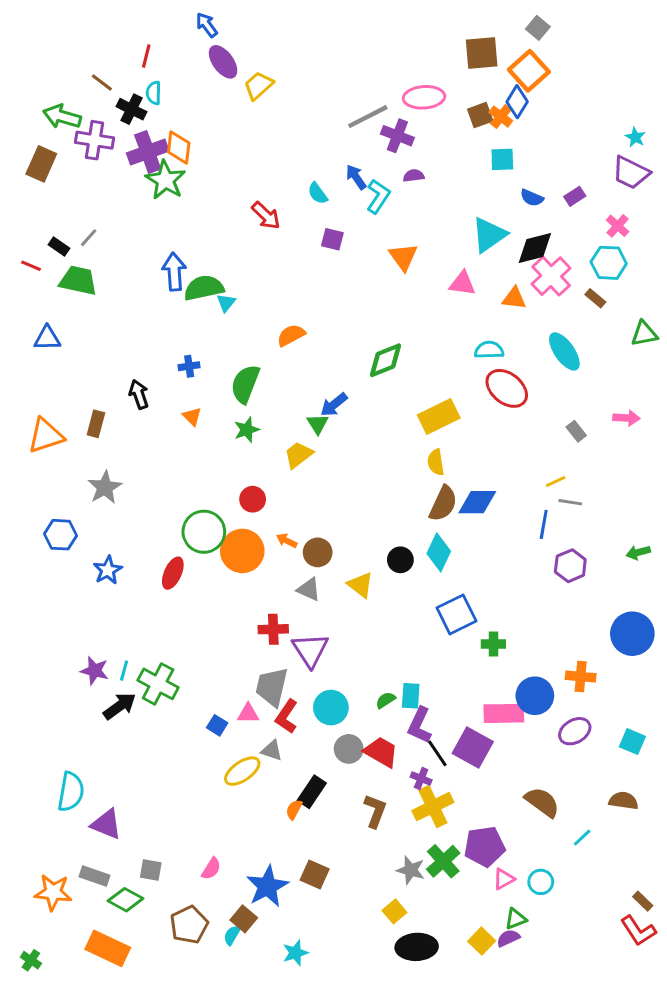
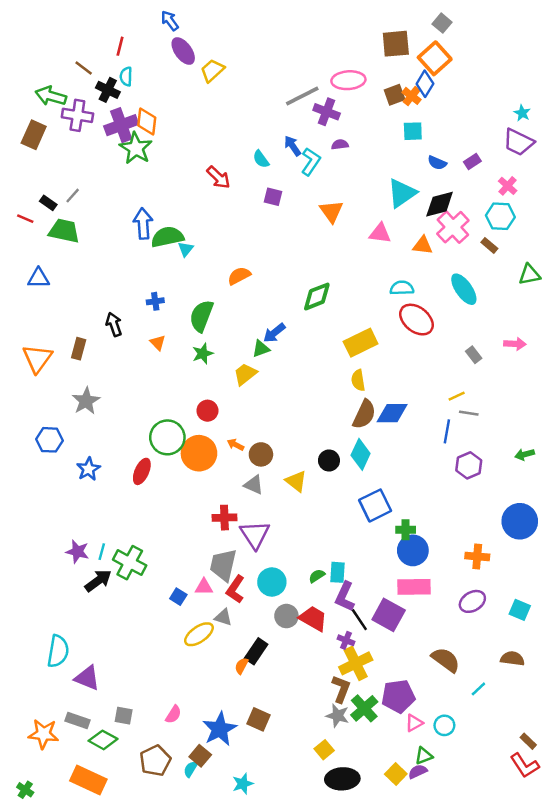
green triangle: (318, 424) -> (261, 349), turned 42
orange triangle: (46, 436) -> (37, 358), turned -36
blue circle: (535, 696) -> (413, 550), moved
brown L-shape: (375, 811) -> (341, 689), moved

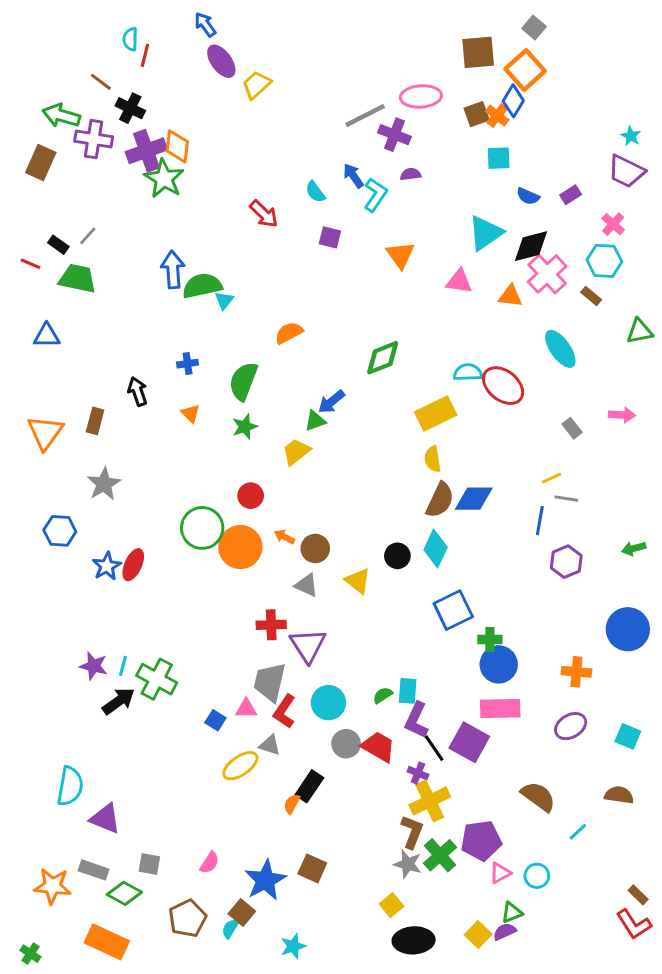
cyan semicircle: (126, 77) -> (130, 39), moved
cyan semicircle: (402, 288) -> (468, 372), moved
red ellipse: (142, 471) -> (133, 565), moved

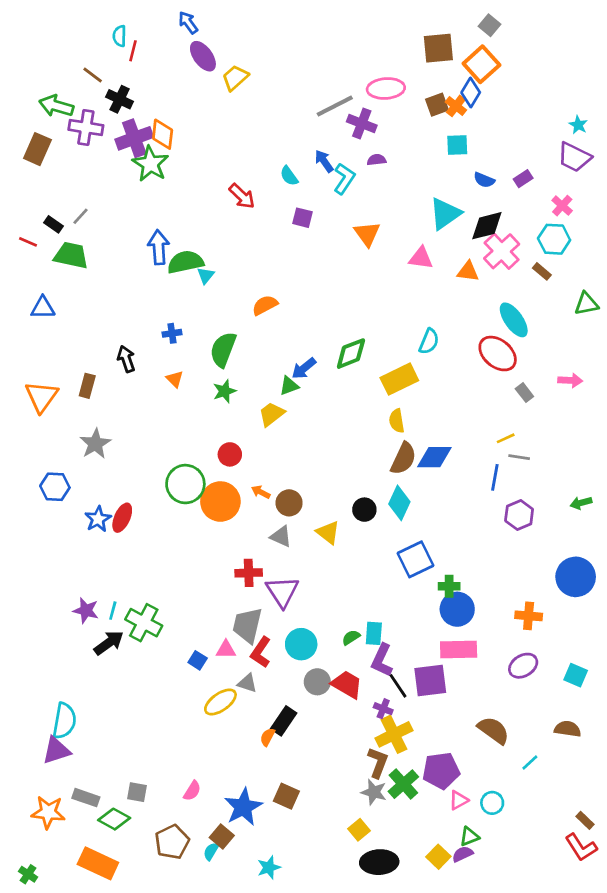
green diamond: (383, 358) -> (351, 354), moved
cyan semicircle: (468, 372) -> (429, 341), turned 115
red ellipse: (503, 386) -> (498, 354), moved
purple square: (469, 742) -> (430, 680), turned -36
purple triangle: (105, 819) -> (56, 750), moved, turned -40

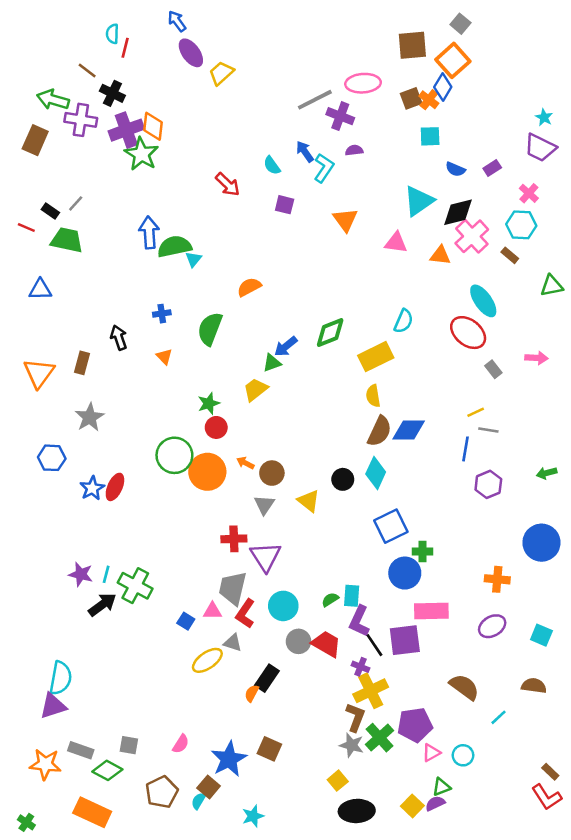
green star: (224, 391) -> (209, 403), moved
gray triangle: (281, 537) -> (264, 505), turned 40
blue circle: (457, 609) -> (405, 573), moved

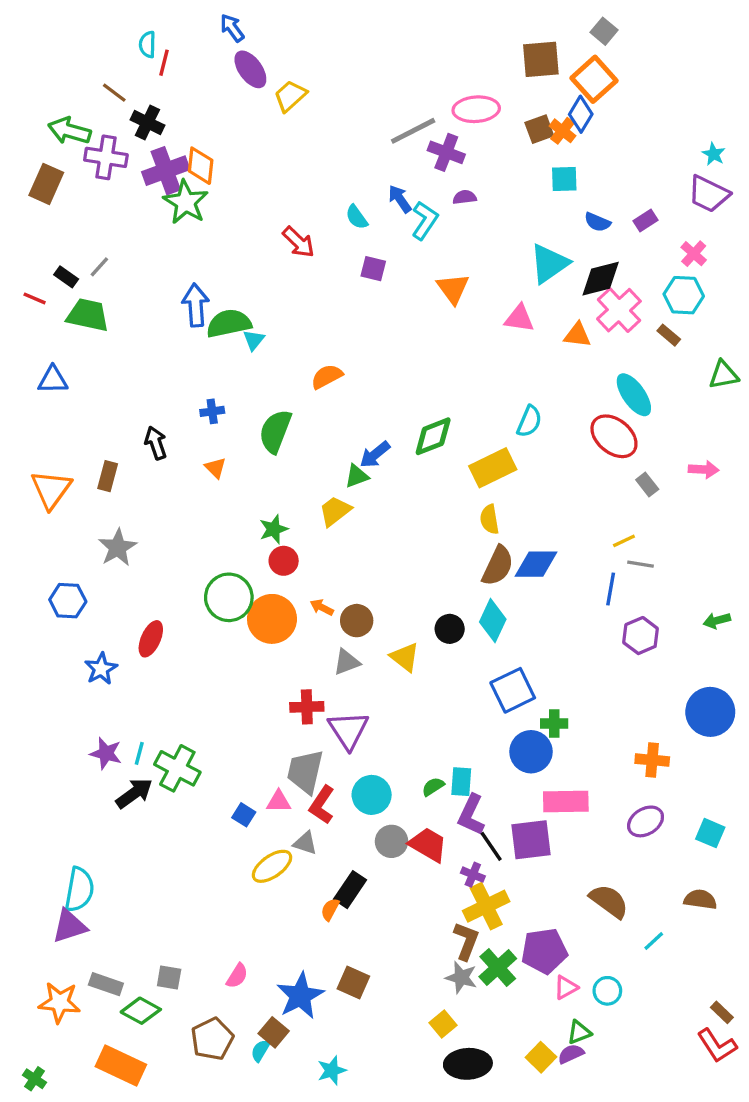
blue star: (92, 488) -> (101, 669), moved
gray triangle: (264, 505) -> (347, 662), turned 35

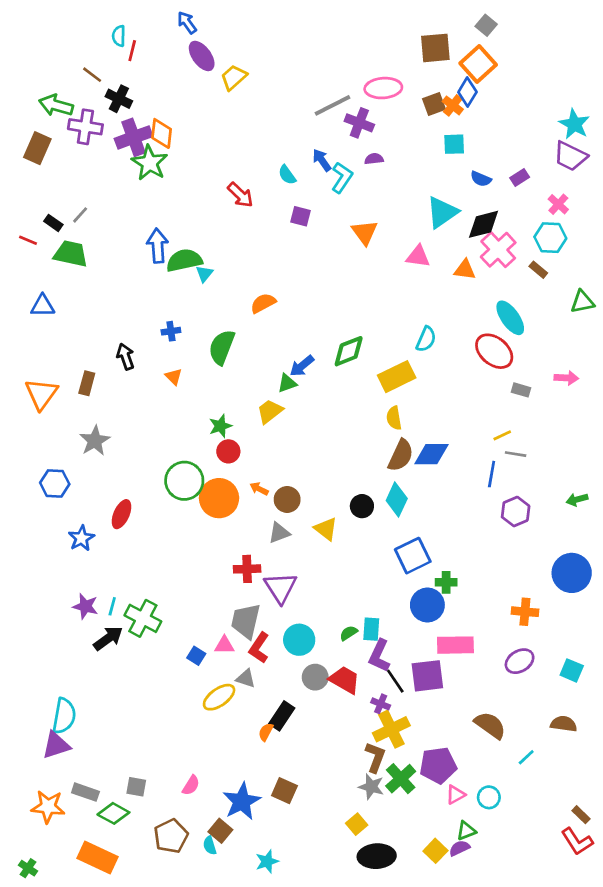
cyan star: (714, 154) -> (574, 124), size x1.6
gray rectangle: (647, 484) -> (521, 390), turned -36
cyan semicircle: (260, 1051) -> (210, 845), turned -48

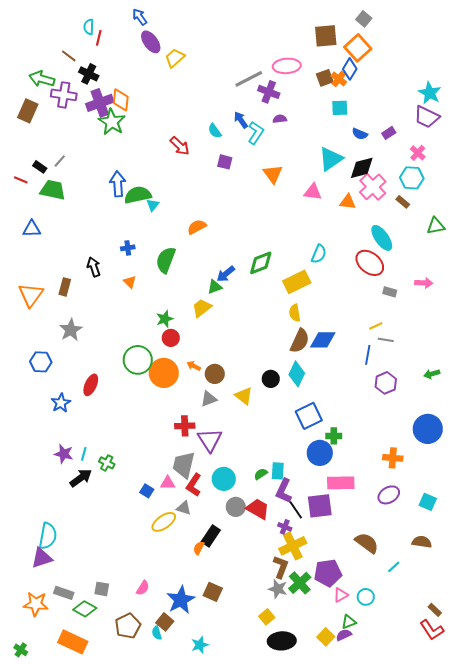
green cross: (143, 618) -> (107, 463), size x0.6

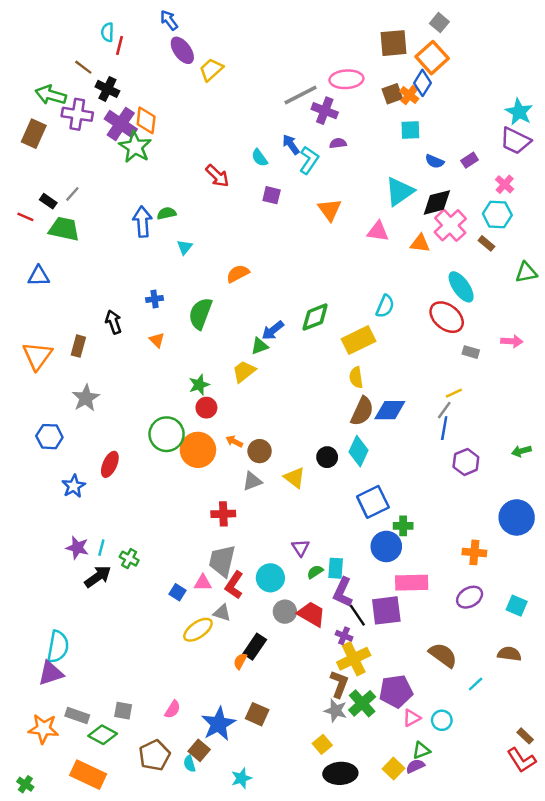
purple cross: (100, 103) -> (121, 124), turned -36
green semicircle: (138, 195) -> (167, 213), moved, size x0.6
gray line: (386, 340) -> (444, 410), moved, turned -63
purple triangle: (210, 440) -> (301, 548), moved, size x0.6

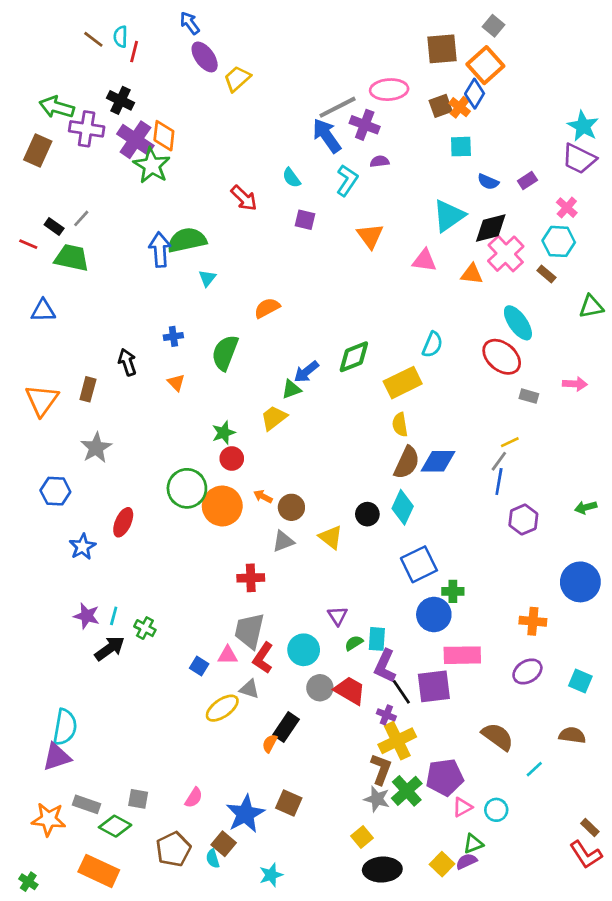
brown line: (83, 67) -> (93, 39), moved
blue arrow: (291, 144) -> (327, 136), moved, size x1.5
green semicircle: (167, 213) -> (187, 240), size x1.8

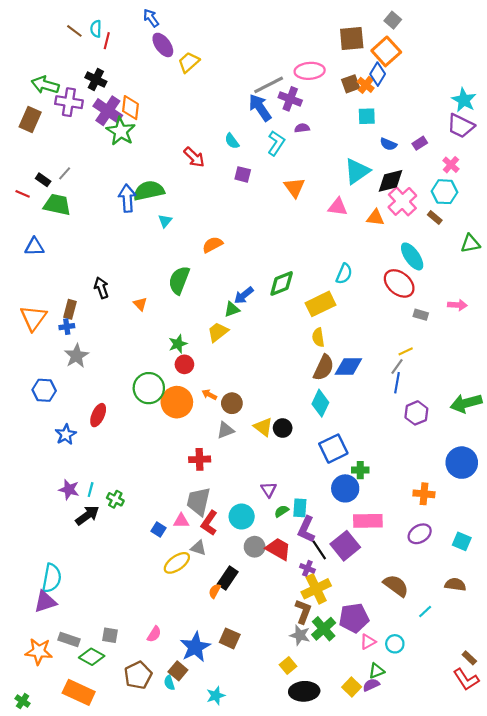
blue cross: (173, 336) -> (67, 327), moved
green arrow: (586, 507) -> (466, 403), size x1.8
black circle: (367, 514) -> (283, 428), moved
purple square: (434, 686) -> (345, 546), turned -32

